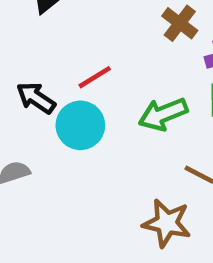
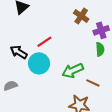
green arrow: (163, 114) -> (73, 71), moved

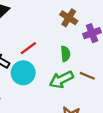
green semicircle: (100, 49) -> (65, 54), moved
brown line: (93, 83) -> (87, 76), moved

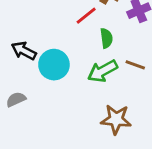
red line: (28, 48) -> (86, 16), moved

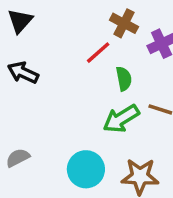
black arrow: (24, 51) -> (23, 73), moved
cyan circle: (54, 65) -> (86, 169), moved

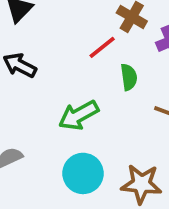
green arrow: (121, 119) -> (79, 115), moved

